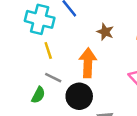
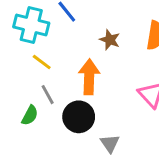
yellow line: (48, 50) -> (42, 62), turned -35
gray line: (53, 78) -> (48, 95), turned 35

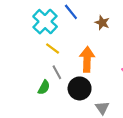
cyan cross: (31, 25) -> (45, 22), turned 30
brown star: (110, 40) -> (102, 23), moved

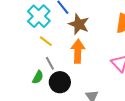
brown star: (102, 23) -> (79, 24), moved, size x1.5
black circle: (80, 88) -> (60, 82), moved

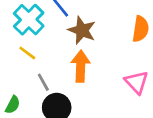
yellow line: (46, 41) -> (27, 53), moved
green semicircle: (38, 77) -> (13, 105), moved

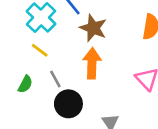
green semicircle: (13, 105) -> (25, 84), moved

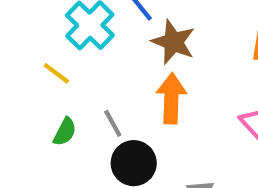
yellow line: (40, 50) -> (56, 73), moved

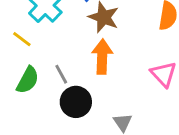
green semicircle: (65, 132) -> (28, 80), size x1.4

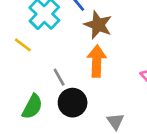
green semicircle: (28, 80) -> (32, 107), moved

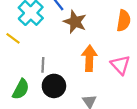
orange arrow: (97, 61) -> (89, 58), moved
gray line: (59, 77) -> (43, 65), turned 32

